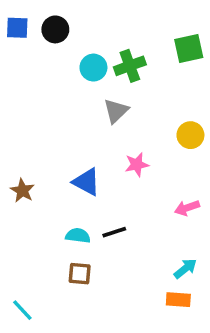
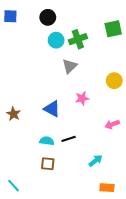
black circle: (55, 29) -> (48, 17), moved
cyan arrow: (185, 268) -> (96, 161), moved
orange rectangle: (178, 300) -> (107, 188), moved

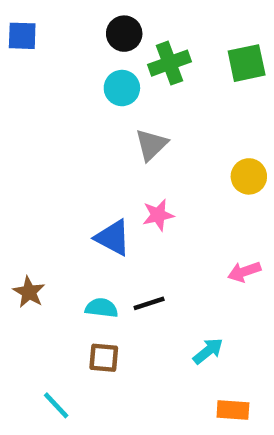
black circle: (48, 17) -> (124, 34), moved
green cross: (78, 39) -> (170, 63), moved
pink star: (82, 98) -> (158, 215), moved
brown star: (14, 114) -> (29, 292), moved
cyan line: (14, 186) -> (56, 405), moved

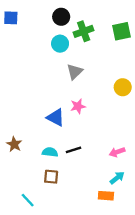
pink arrow: (244, 272) -> (117, 152), moved
cyan arrow: (208, 351) -> (117, 178), moved
orange rectangle: (233, 410) -> (106, 196), moved

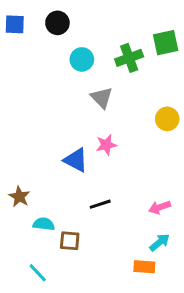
black circle: (61, 17) -> (57, 23), moved
green cross: (84, 31) -> (129, 58), moved
gray triangle: (75, 72) -> (102, 98), turned -30
cyan semicircle: (50, 152) -> (44, 224), moved

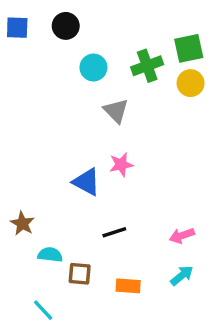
yellow circle: (167, 119) -> (191, 83), moved
orange rectangle: (144, 267) -> (128, 286), moved

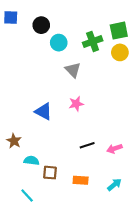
black circle: (66, 26) -> (41, 25), moved
blue triangle: (87, 182) -> (43, 111), moved
black line: (114, 232) -> (87, 145), moved
cyan arrow: (182, 275) -> (114, 185), moved

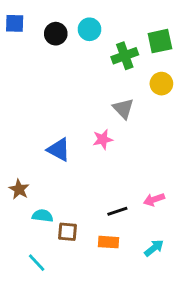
cyan circle: (59, 43) -> (89, 29), moved
yellow circle: (120, 52) -> (161, 84), moved
gray triangle: (73, 70) -> (123, 109), moved
black line: (87, 145) -> (117, 211), moved

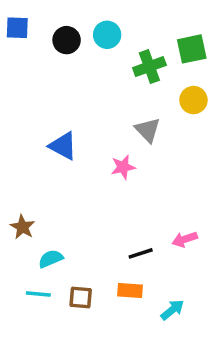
blue triangle: (59, 150) -> (63, 146), moved
cyan semicircle: (43, 216) -> (51, 259), turned -30
brown square: (67, 232) -> (81, 297), moved
cyan arrow: (154, 248) -> (172, 310), moved
cyan line: (37, 263) -> (38, 294), moved, turned -42

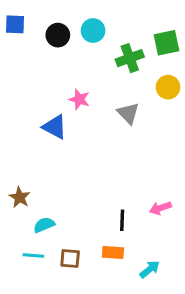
pink star: (123, 167) -> (79, 99), moved, turned 30
black line: (141, 253) -> (122, 220), turned -70

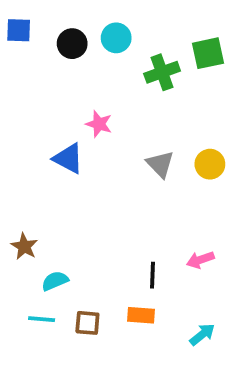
yellow circle: (168, 87) -> (210, 164), moved
gray triangle: (128, 113) -> (160, 164), moved
cyan arrow: (150, 269) -> (202, 334), moved

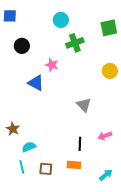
black circle: (72, 44) -> (22, 46), moved
green cross: (162, 72) -> (75, 43), moved
gray triangle: (160, 164) -> (84, 105), moved
yellow circle: (210, 164) -> (110, 71), moved
cyan line: (42, 319) -> (22, 167), turned 72

